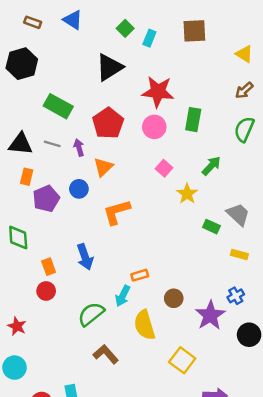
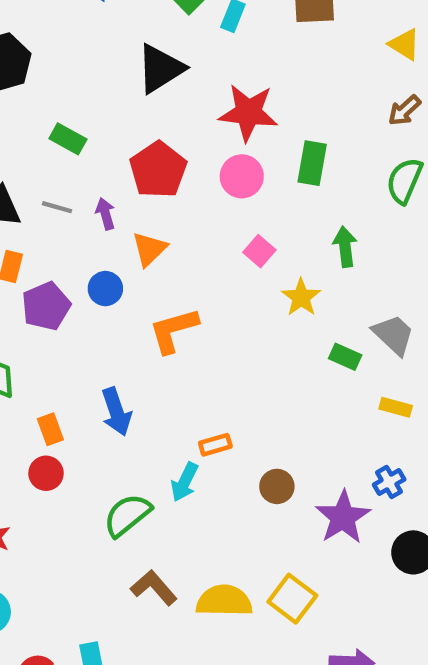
green rectangle: (58, 106) -> (68, 139), size x0.7
green arrow: (211, 166) -> (345, 247), turned -50
yellow semicircle: (145, 325) -> (224, 601), moved, turned 108

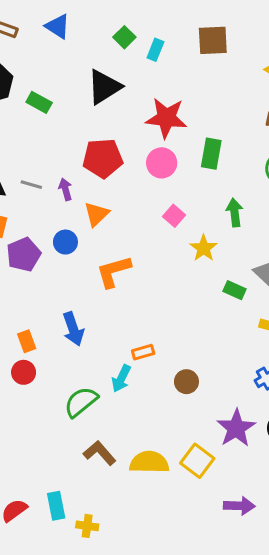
green rectangle: (68, 139) -> (39, 102), moved
red pentagon: (158, 170) -> (103, 158), turned 30
purple star: (343, 517) -> (236, 428), moved

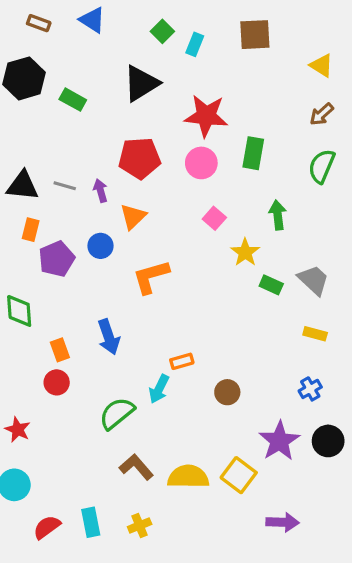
green rectangle: (235, 290) -> (271, 285), moved
yellow cross: (87, 526) -> (140, 526), moved, turned -30

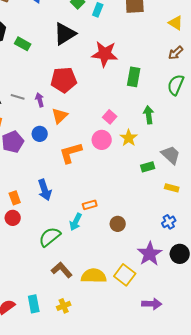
pink circle: (201, 163) -> (102, 140), moved
green rectangle: (271, 285) -> (148, 167), moved, turned -40

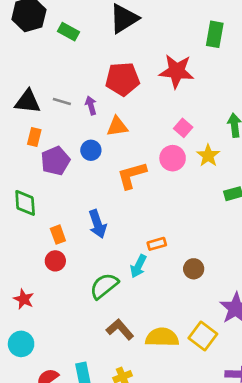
red star: (105, 54) -> (177, 71), moved
green rectangle: (134, 77) -> (215, 34), moved
orange triangle: (60, 116) -> (117, 127), turned 36

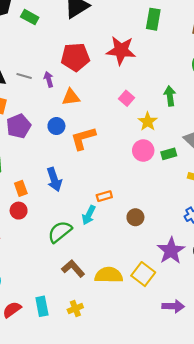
blue circle: (91, 150) -> (56, 126), moved
pink circle: (173, 158) -> (143, 151), moved

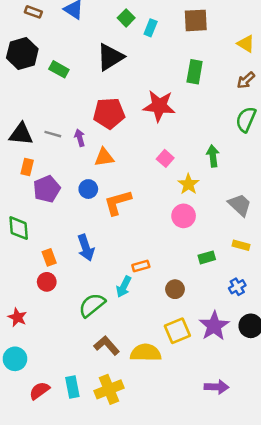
green rectangle: (169, 154) -> (207, 257), moved
yellow square: (143, 274) -> (177, 331), moved, turned 30
yellow cross: (75, 309) -> (109, 389), size x1.6

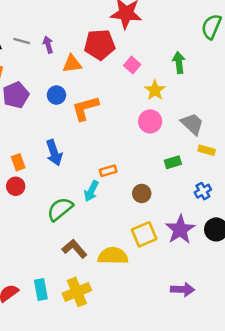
red pentagon: (109, 113) -> (100, 45), moved
gray trapezoid: (240, 205) -> (192, 124), moved

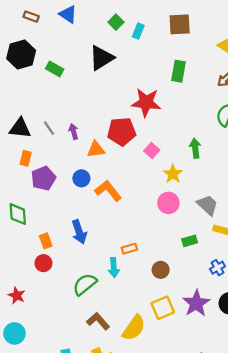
gray line: (22, 41) -> (49, 128), turned 40
orange L-shape: (85, 108) -> (108, 191), turned 68
cyan arrow: (91, 191) -> (114, 268), turned -30
yellow semicircle: (113, 256) -> (134, 328), turned 124

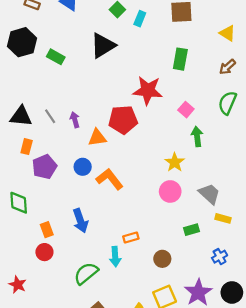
pink square: (152, 150) -> (186, 110), moved

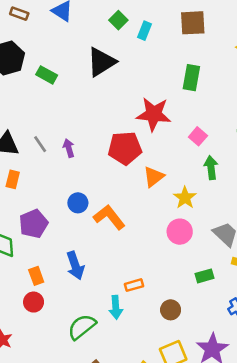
orange triangle: (97, 138) -> (154, 177), moved, turned -30
purple pentagon: (44, 167) -> (34, 224), moved

